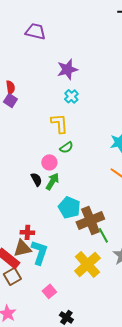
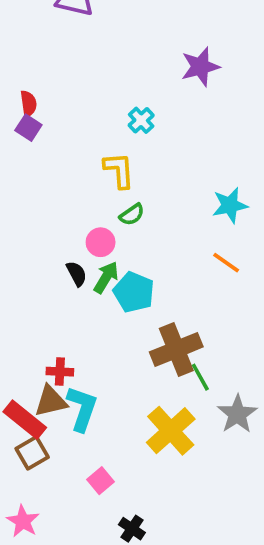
purple star: (67, 69) -> (200, 67), moved
cyan pentagon: (69, 207) -> (134, 292), moved

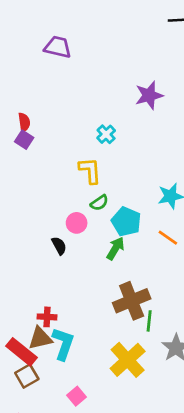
green arrow: (106, 277) -> (115, 248), moved
cyan pentagon: (134, 292) -> (126, 222), moved
green line: (200, 377) -> (149, 321), turned 35

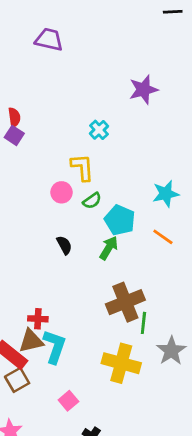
pink circle: (77, 223) -> (62, 192), moved
black semicircle: (59, 246) -> (64, 245), moved
yellow cross: (128, 360) -> (121, 363), turned -33

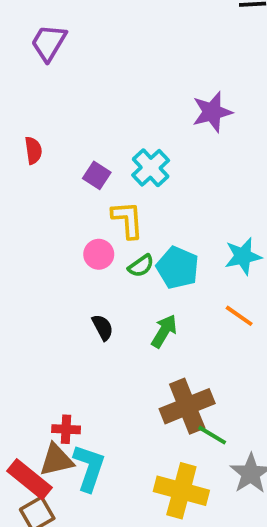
purple trapezoid: (49, 40) -> (49, 43), moved, turned -72
cyan cross: (99, 130) -> (151, 168), size x1.4
purple square: (14, 135) -> (97, 175), moved
cyan pentagon: (120, 220) -> (178, 268), moved
green line: (143, 323) -> (212, 435), turned -65

